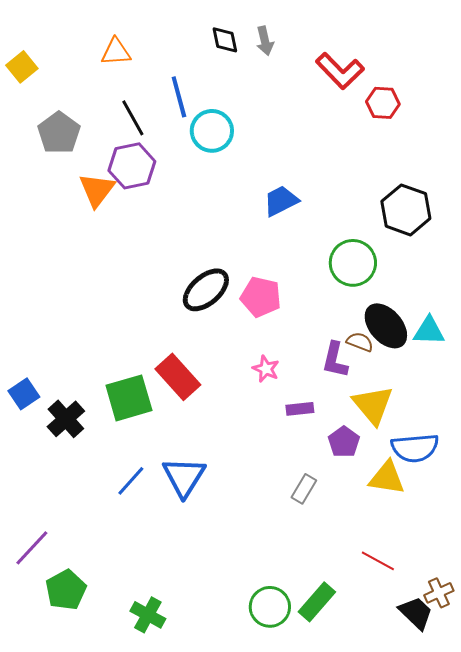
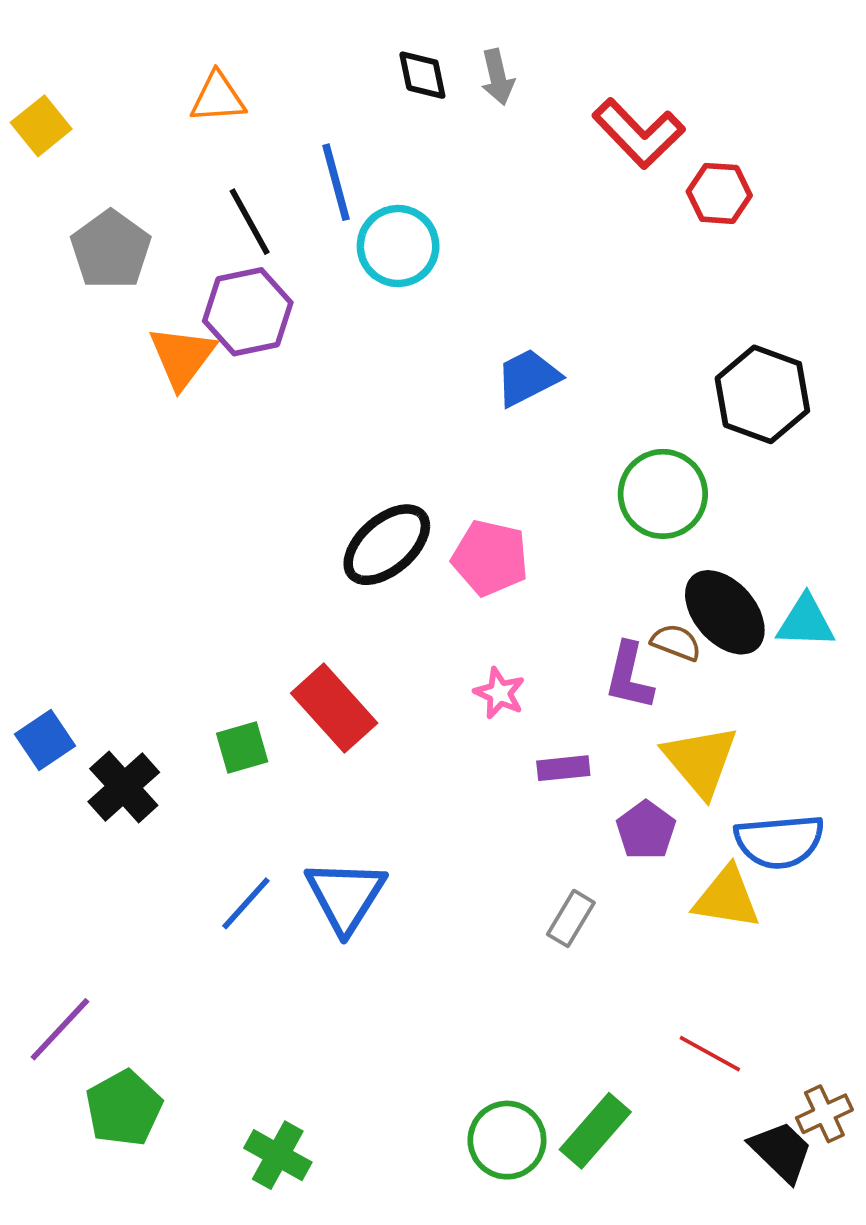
green square: (129, 398) -> (242, 748), size x0.6

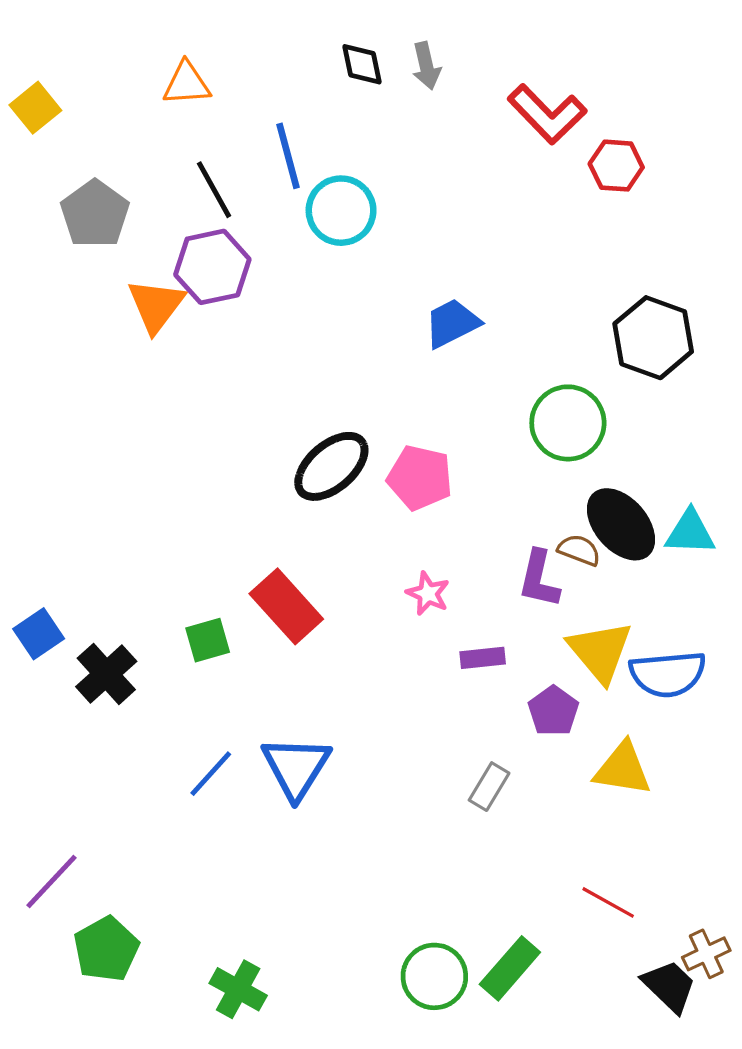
blue semicircle: (779, 841) -> (668, 674), moved

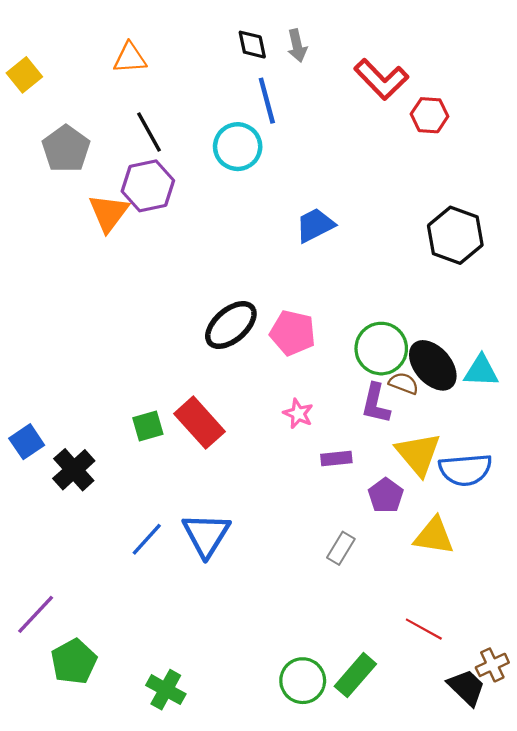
blue line: (288, 156) -> (267, 101), moved
green circle: (568, 423) -> (381, 349), moved
green square: (208, 640) -> (148, 426), moved

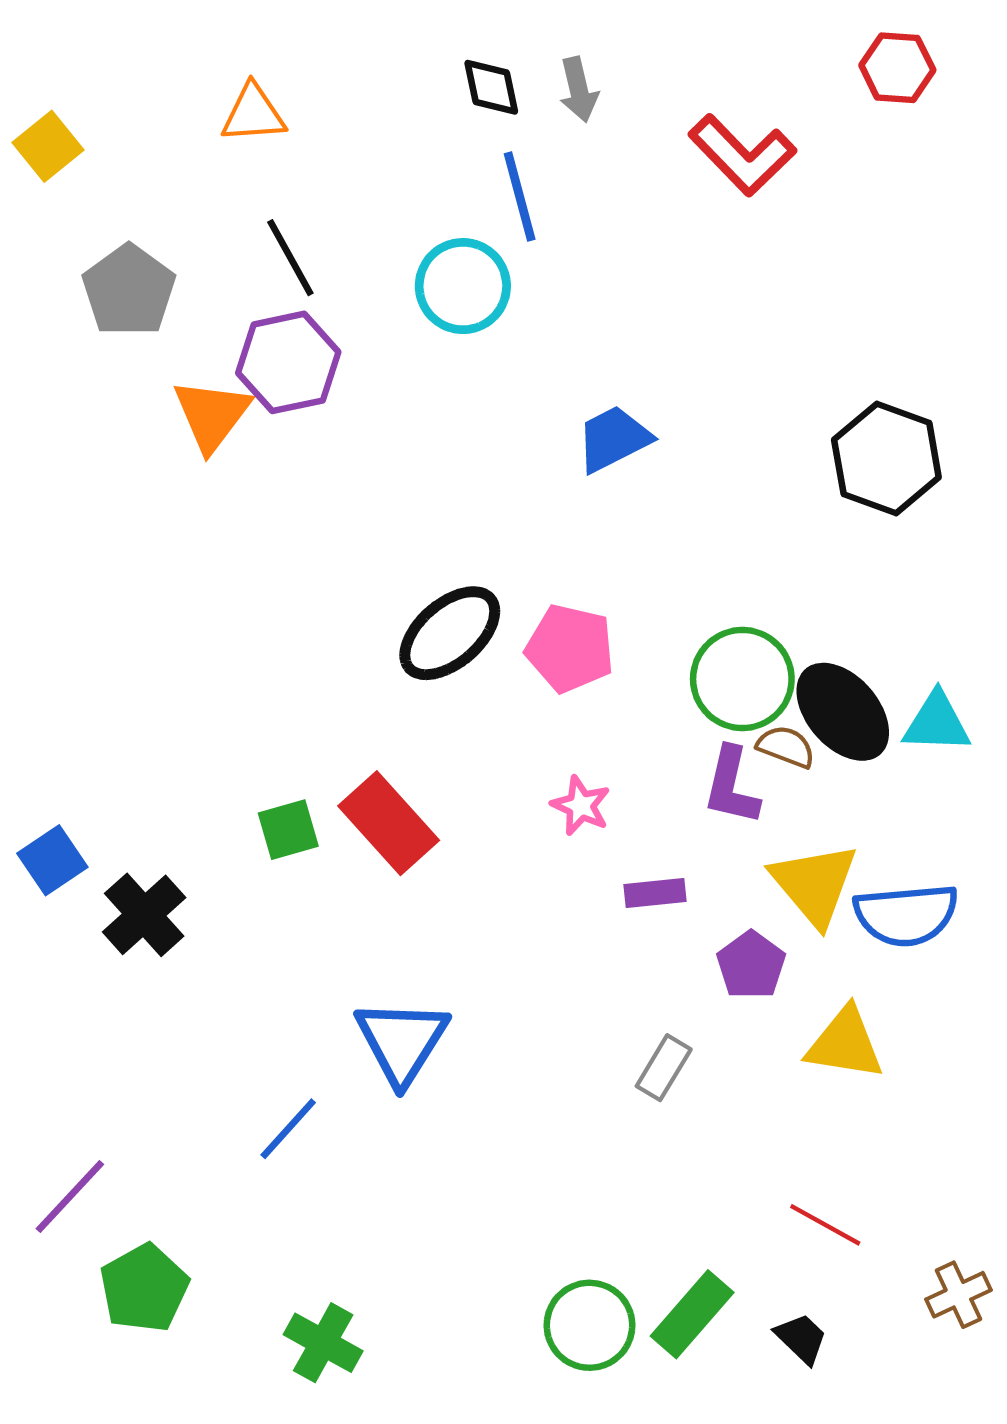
red hexagon: (429, 115) -> (897, 68), moved
blue line: (147, 539) -> (288, 1129), moved
black trapezoid: (466, 687) -> (801, 1338), moved, size x0.7

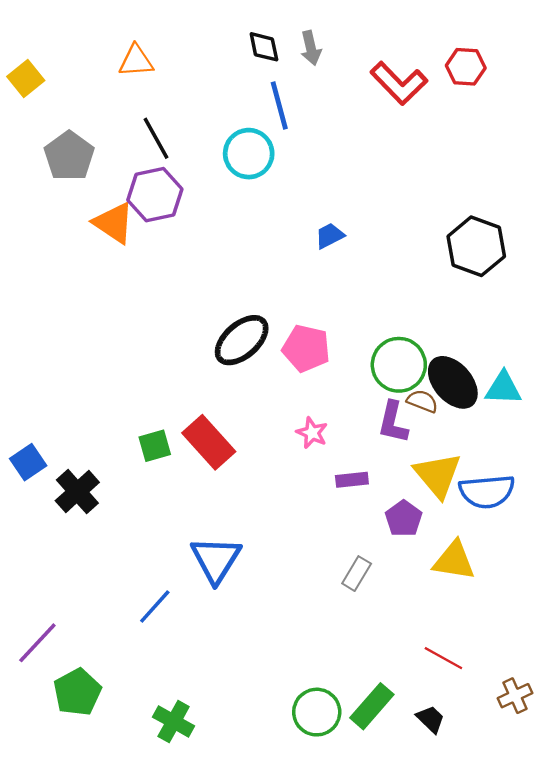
red hexagon: (897, 68) -> (466, 67), moved
orange triangle: (212, 415) -> (114, 223), turned -33
blue trapezoid: (614, 439) -> (330, 236), size x0.7

